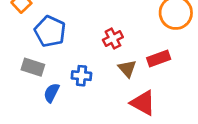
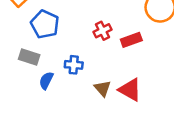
red rectangle: (159, 59) -> (131, 40), moved
brown triangle: (127, 69) -> (103, 88), moved

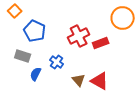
red cross: (103, 31) -> (79, 36), size x1.5
blue cross: (74, 65) -> (57, 62), turned 32

